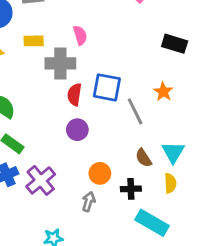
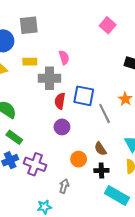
brown semicircle: (144, 158) -> (100, 149), moved
purple cross: (41, 180) -> (35, 164), turned -30
gray arrow: (89, 202) -> (64, 186), moved

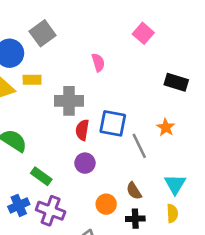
gray square: (29, 25) -> (43, 33), turned -30
pink semicircle: (64, 57) -> (98, 62), moved
yellow rectangle: (30, 62) -> (32, 80), moved
green rectangle: (14, 137) -> (41, 176), moved

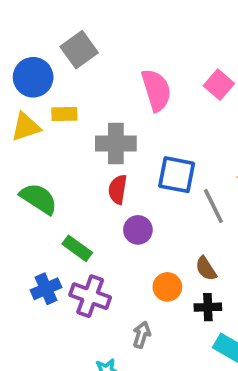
pink square: (143, 33) -> (219, 85), moved
pink semicircle: (98, 62) -> (156, 90), size x1.6
red semicircle: (82, 130) -> (118, 189), moved

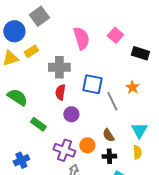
yellow rectangle: (64, 114) -> (31, 51), turned -32
blue cross: (46, 289) -> (21, 160), moved
purple cross: (90, 296) -> (64, 150), moved

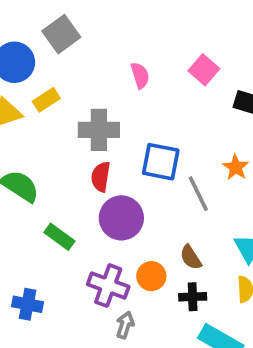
pink semicircle: (81, 38) -> (140, 75), size x0.6
purple circle: (71, 114) -> (121, 218), size x1.5
blue cross: (21, 160) -> (28, 304), turned 35

